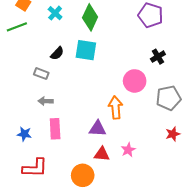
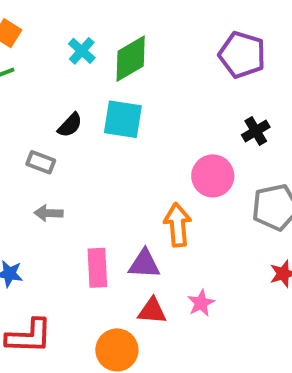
cyan cross: (55, 13) -> (82, 51), moved
green diamond: (90, 17) -> (131, 59), turned 35
pink rectangle: (55, 129) -> (97, 268), moved

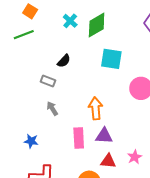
cyan square: (123, 119) -> (111, 59), moved
gray arrow: (49, 213) -> (52, 108), turned 56
orange arrow: (178, 225) -> (96, 108), moved

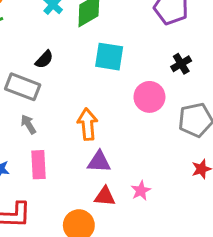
gray rectangle: (48, 81) -> (23, 87), size x1.6
pink rectangle: (79, 138) -> (38, 165), moved

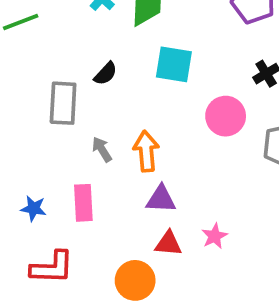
black semicircle: (44, 59) -> (106, 74), moved
gray rectangle: (23, 87) -> (63, 103), turned 72
gray arrow: (28, 124) -> (102, 149), moved

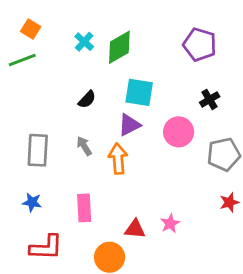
gray rectangle: (63, 103) -> (38, 150), moved
gray arrow: (102, 149) -> (84, 146), moved
purple triangle: (161, 199) -> (129, 125), moved, turned -30
pink rectangle: (83, 203) -> (84, 208), moved

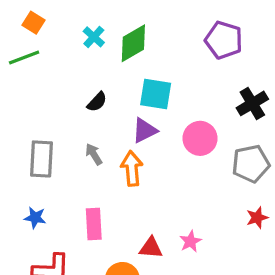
black cross: (210, 99) -> (252, 103), moved, size x1.4

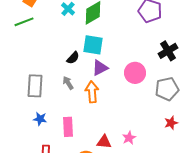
cyan square: (156, 94) -> (93, 45), moved
black semicircle: (97, 102) -> (73, 58), moved
blue star: (35, 218) -> (40, 119), moved

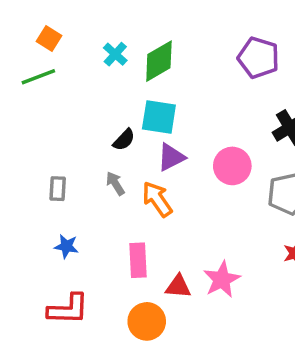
gray rectangle: (35, 86) -> (58, 189), size x0.6
orange arrow: (92, 92) -> (157, 199), turned -30
pink rectangle: (68, 127) -> (138, 260), moved
pink star: (129, 138) -> (222, 279), size x1.5

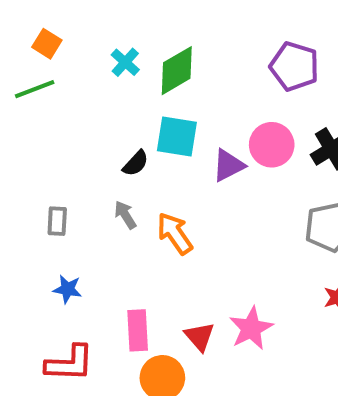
purple triangle: (171, 157) -> (228, 165), moved
pink circle: (232, 166) -> (272, 145), moved
pink rectangle: (138, 260) -> (138, 330), moved
red triangle: (178, 286) -> (199, 337), turned 44

